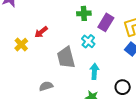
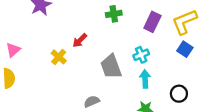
green cross: (84, 13) -> (114, 14), moved
cyan cross: (88, 41) -> (141, 55), moved, turned 32

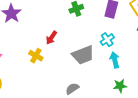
gray trapezoid: (111, 66) -> (83, 55), turned -80

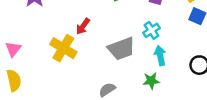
yellow cross: (36, 56) -> (63, 48), size x1.5
green star: (120, 86) -> (151, 81), moved

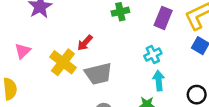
pink triangle: (13, 49) -> (23, 51), moved
gray trapezoid: (121, 49) -> (98, 74), moved

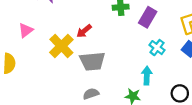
purple rectangle: (163, 18) -> (148, 17), moved
cyan cross: (153, 55) -> (157, 48), moved, turned -35

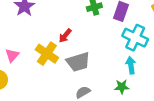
pink triangle: (26, 30) -> (12, 55), moved
cyan cross: (157, 48) -> (135, 38), size x1.6

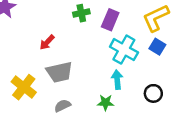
yellow cross: (47, 54) -> (24, 87), moved

